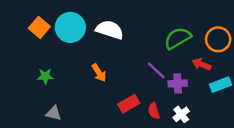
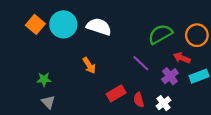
green star: (45, 76) -> (44, 79), moved
purple cross: (178, 83) -> (170, 76), moved, turned -35
gray triangle: (54, 113) -> (48, 102), turned 32

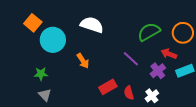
cyan circle: (63, 24) -> (53, 40), moved

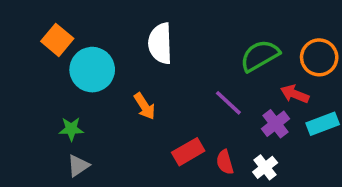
white semicircle: (92, 25) -> (160, 43), turned -110
gray triangle: (45, 95) -> (78, 166), turned 40

